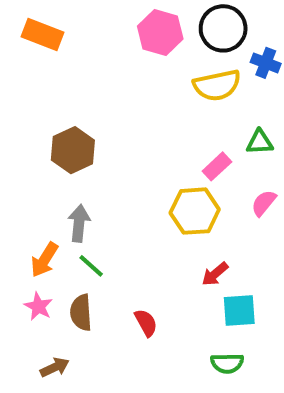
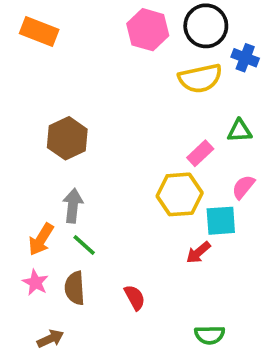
cyan square: (239, 311) -> (221, 221), moved

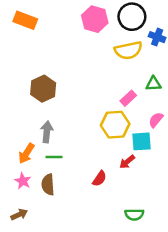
green line: (84, 245) -> (54, 157), turned -42
red semicircle: (135, 297) -> (100, 179), moved, turned 63
brown arrow: (50, 339) -> (19, 215), moved

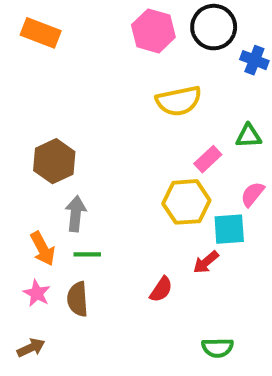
yellow semicircle: (128, 50) -> (179, 101), moved
brown hexagon: (43, 89) -> (54, 161), moved
orange arrow: (26, 153) -> (43, 249), turned -60

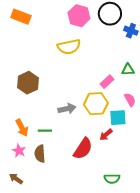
yellow semicircle: (179, 101) -> (69, 47), moved
pink semicircle: (253, 194) -> (130, 100), turned 112
gray arrow: (76, 214) -> (67, 109), moved, turned 72
red semicircle: (161, 289) -> (83, 149), size x1.6
brown arrow: (31, 348) -> (16, 179), turned -120

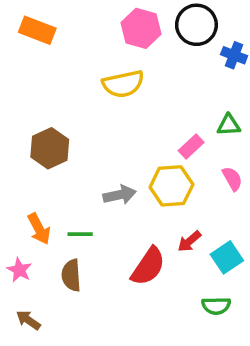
cyan square: (118, 118) -> (227, 257), moved, turned -30
pink star: (19, 151) -> (19, 270), moved
green semicircle: (112, 179) -> (216, 306), moved

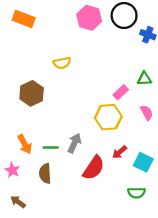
yellow semicircle: (123, 84) -> (62, 63), moved, size x0.7
gray arrow: (120, 195) -> (74, 143), moved, turned -54
cyan square: (227, 257) -> (143, 162), turned -30

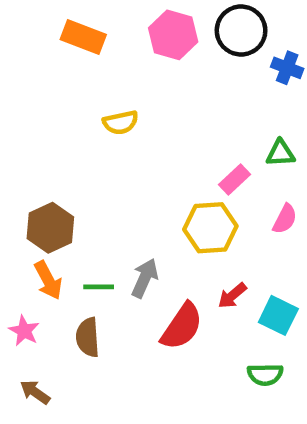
orange rectangle: (24, 19) -> (83, 37), moved
brown hexagon: (32, 93) -> (50, 228), moved
pink semicircle: (147, 113) -> (285, 219), turned 56

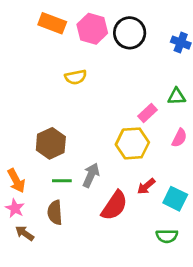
black circle: (241, 31) -> (130, 33), moved
pink hexagon: (173, 35) -> (92, 29), moved
brown hexagon: (50, 228) -> (51, 143), moved
orange arrow: (48, 280) -> (16, 181), moved
brown arrow: (35, 392) -> (25, 233), moved

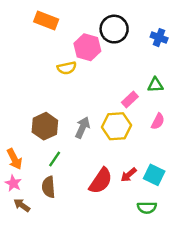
pink hexagon: (92, 29) -> (87, 47), moved
gray arrow: (91, 175) -> (83, 127), moved
green line: (62, 181) -> (55, 159), turned -56
red arrow: (146, 186) -> (129, 175), moved

